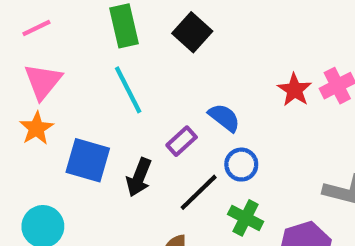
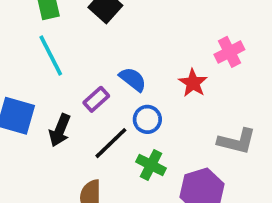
red star: (295, 90) -> (193, 83), moved

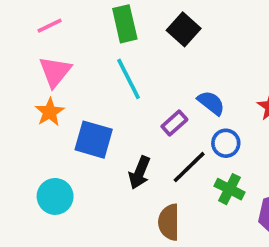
black arrow: (60, 130) -> (140, 173), moved

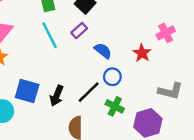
purple rectangle: (174, 123) -> (79, 31), moved
blue square: (94, 140) -> (27, 91), moved

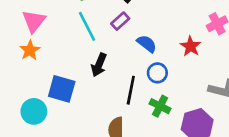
black line: (89, 92) -> (131, 90), turned -35
black arrow: (57, 96) -> (99, 65), moved

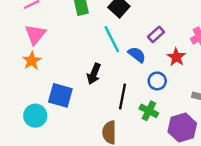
purple rectangle: (120, 21) -> (156, 34), moved
cyan line: (87, 26) -> (112, 39), moved
blue circle: (157, 73) -> (157, 81), moved

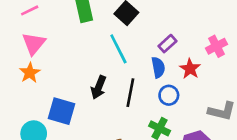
blue semicircle: (137, 55) -> (158, 67), moved, turned 42
black line: (123, 96) -> (130, 93), moved

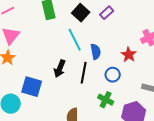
purple rectangle: (167, 44) -> (107, 13), moved
blue semicircle: (158, 67) -> (96, 52), moved

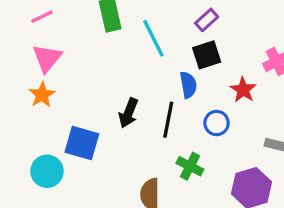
black square: (81, 13) -> (207, 55), moved, turned 30
cyan line: (75, 40) -> (153, 38), moved
green cross: (106, 100) -> (190, 166), moved

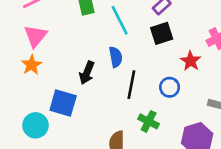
blue semicircle: (188, 85) -> (116, 57), moved
black arrow: (128, 113) -> (87, 73), moved

